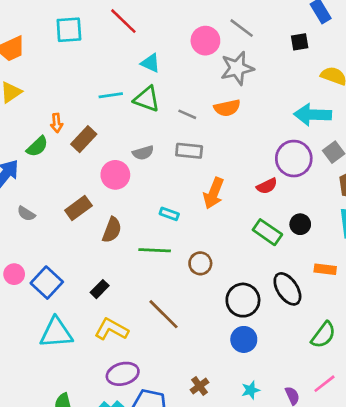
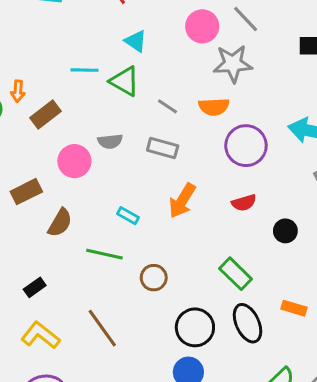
purple circle: (294, 159) -> (246, 146), moved
black circle: (300, 224) -> (285, 231), moved
green rectangle: (267, 232) -> (236, 274), moved

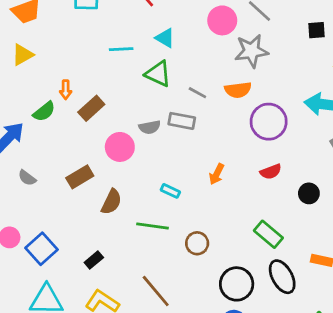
cyan line: (84, 70) -> (121, 49), moved
gray rectangle: (163, 148) -> (182, 121), moved
orange arrow: (182, 201) -> (217, 174), size x0.7

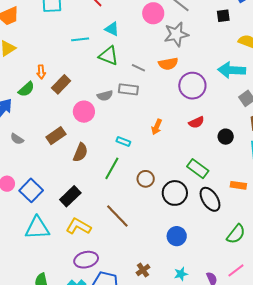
green line: (152, 226) -> (112, 168), turned -65
black rectangle: (94, 260) -> (70, 196), size x1.5
black circle: (237, 284) -> (175, 193), moved

